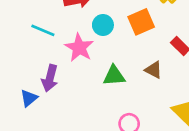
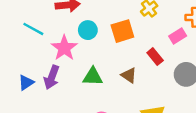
purple arrow: (50, 78) -> (52, 77), moved
blue triangle: (29, 98) -> (26, 83), moved

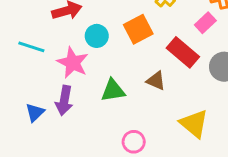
red rectangle: (155, 57) -> (183, 52), size x1.5

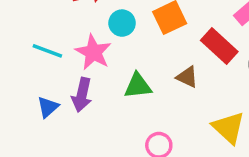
cyan line: (31, 47) -> (47, 51), moved

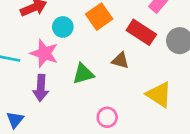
blue triangle: (48, 107) -> (15, 120), moved

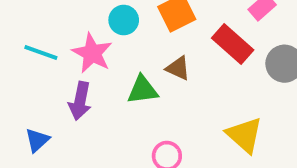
brown triangle: (120, 60) -> (178, 68), moved

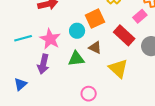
cyan circle: (124, 20) -> (77, 31), moved
cyan line: (41, 52) -> (23, 38), turned -36
yellow triangle: (244, 135) -> (118, 68), moved

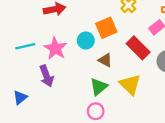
green triangle: (76, 59) -> (99, 87), moved, turned -36
purple arrow: (43, 64) -> (47, 76), turned -36

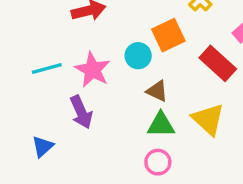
brown triangle: (105, 60) -> (157, 91), moved
green triangle: (99, 87) -> (161, 125), turned 42

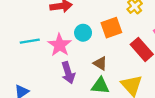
cyan circle: (138, 56) -> (83, 33), moved
purple arrow: (81, 112) -> (68, 73), moved

